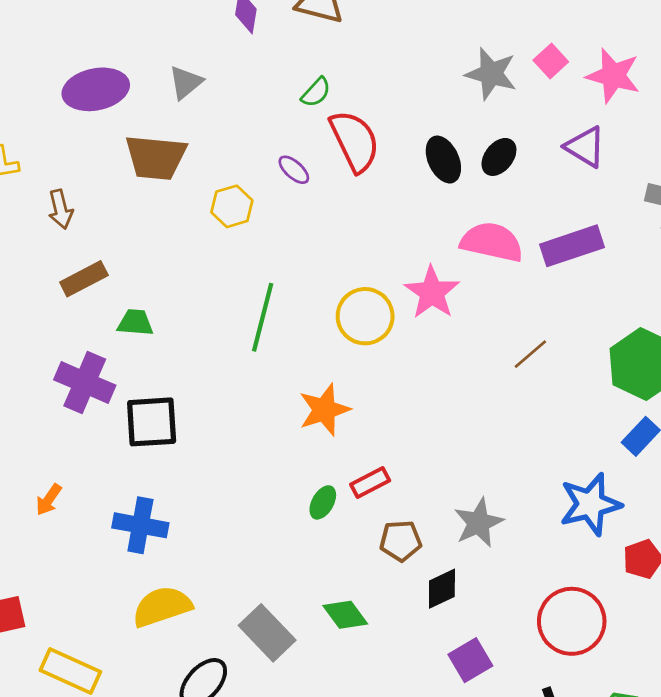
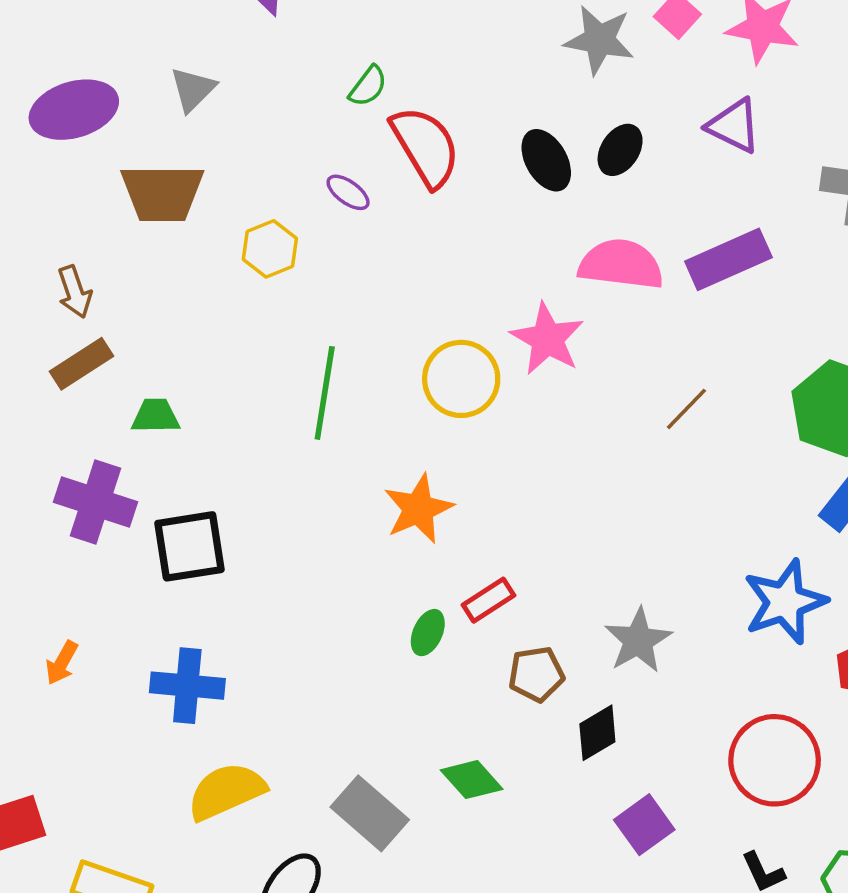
brown arrow: (61, 209) -> (75, 292), moved

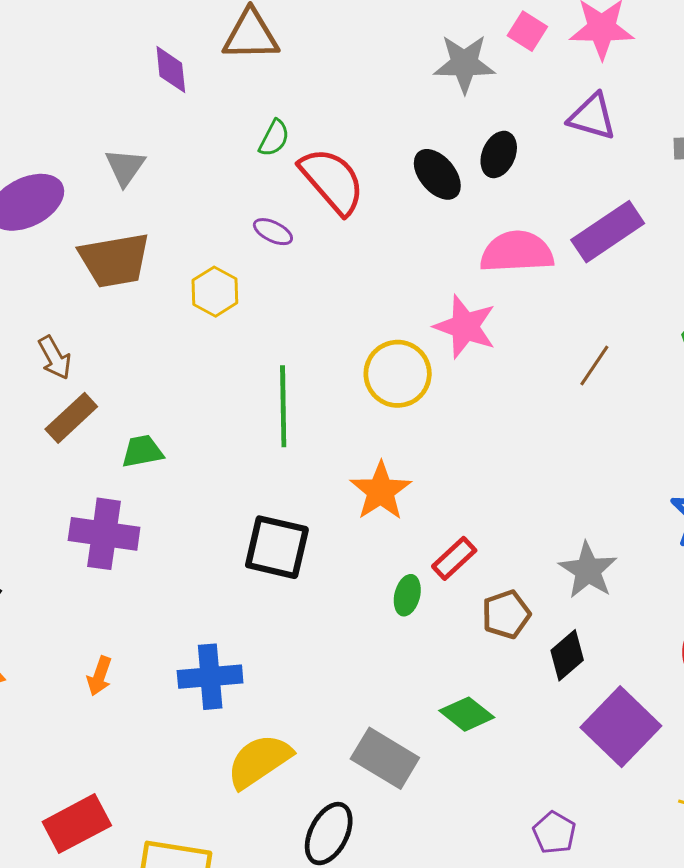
black square: (190, 546) -> (277, 547), moved, turned 32
purple square: (644, 825) -> (621, 727), size x1.5

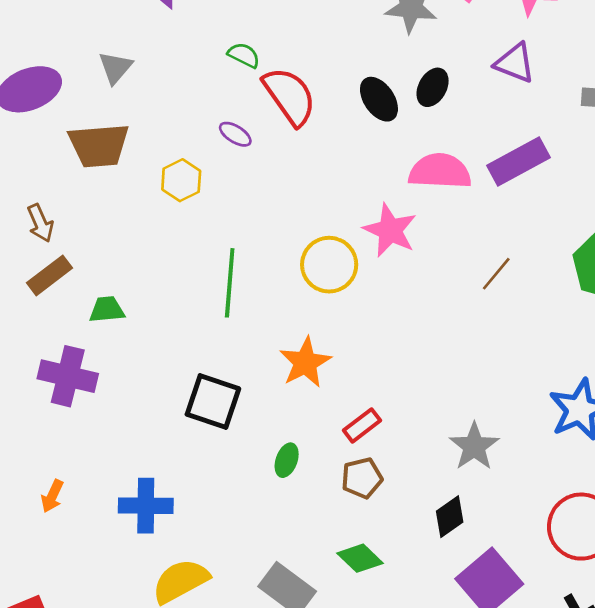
green semicircle: (274, 138) -> (244, 55), turned -96
green ellipse: (407, 595) -> (287, 460), moved
brown pentagon: (506, 614) -> (362, 478), moved

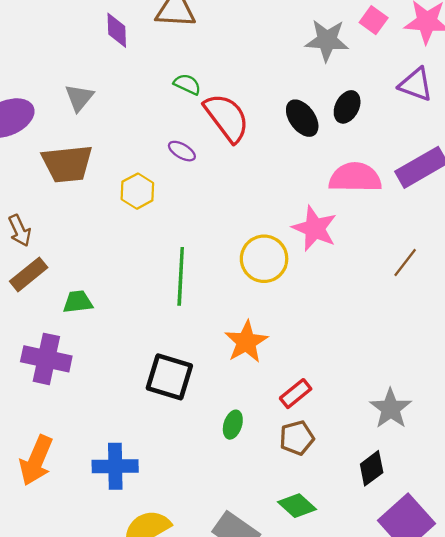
orange arrow: (52, 496) -> (36, 460), size x1.8

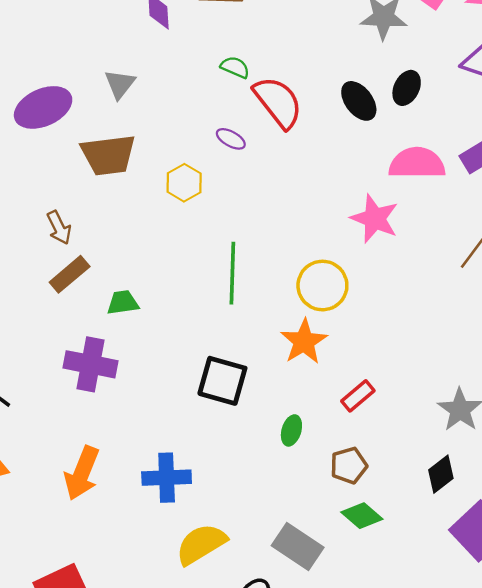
yellow circle: (264, 259) -> (322, 286), moved
brown pentagon: (297, 438) -> (349, 465), moved

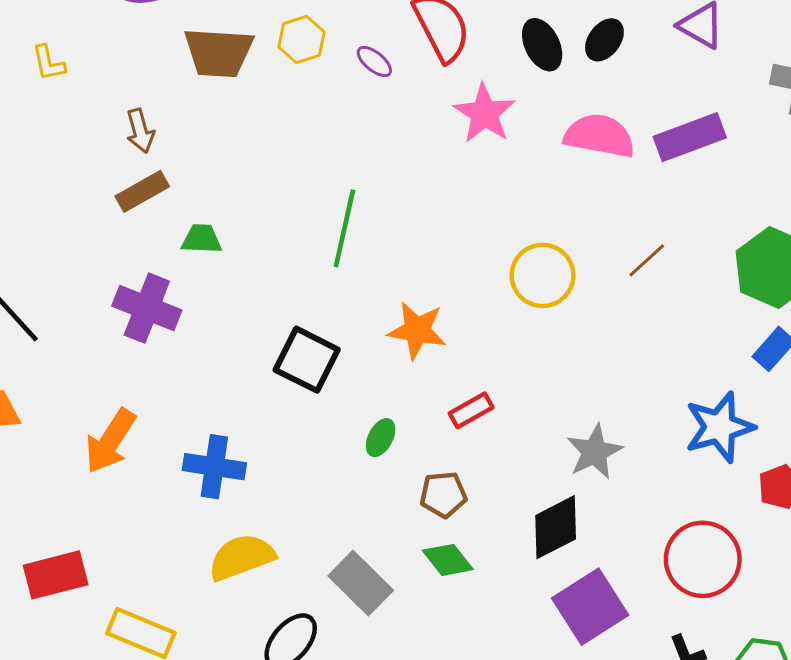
yellow hexagon: (184, 183) -> (301, 39), moved
pink star: (375, 219) -> (484, 113), moved
yellow circle: (322, 286) -> (543, 275), moved
orange star: (304, 342) -> (417, 330), turned 30
black diamond: (441, 474) -> (556, 527), size x1.4

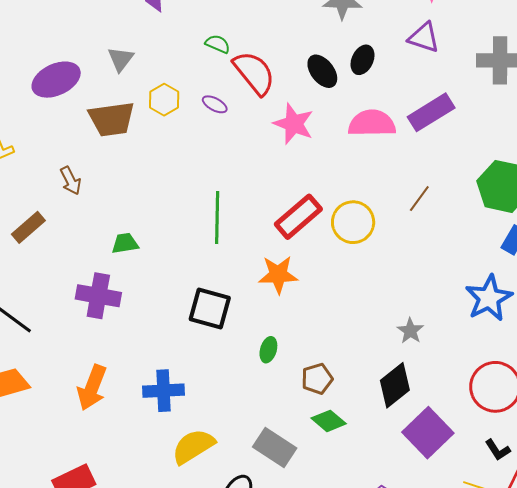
brown rectangle: (142, 191) -> (28, 227), moved
red rectangle: (471, 410) -> (298, 217), moved, size x1.6
gray star: (595, 452) -> (410, 331), size x0.7

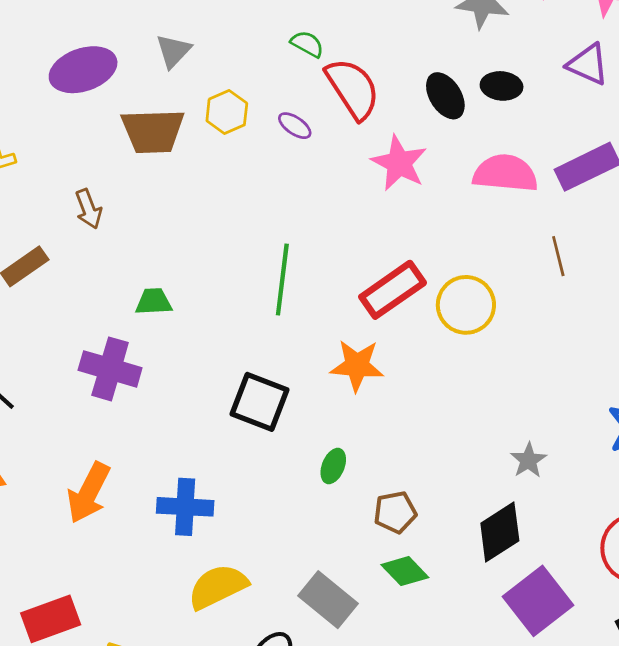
black ellipse: (363, 60) -> (502, 86), turned 64
brown line: (419, 199) -> (558, 256), moved, turned -56

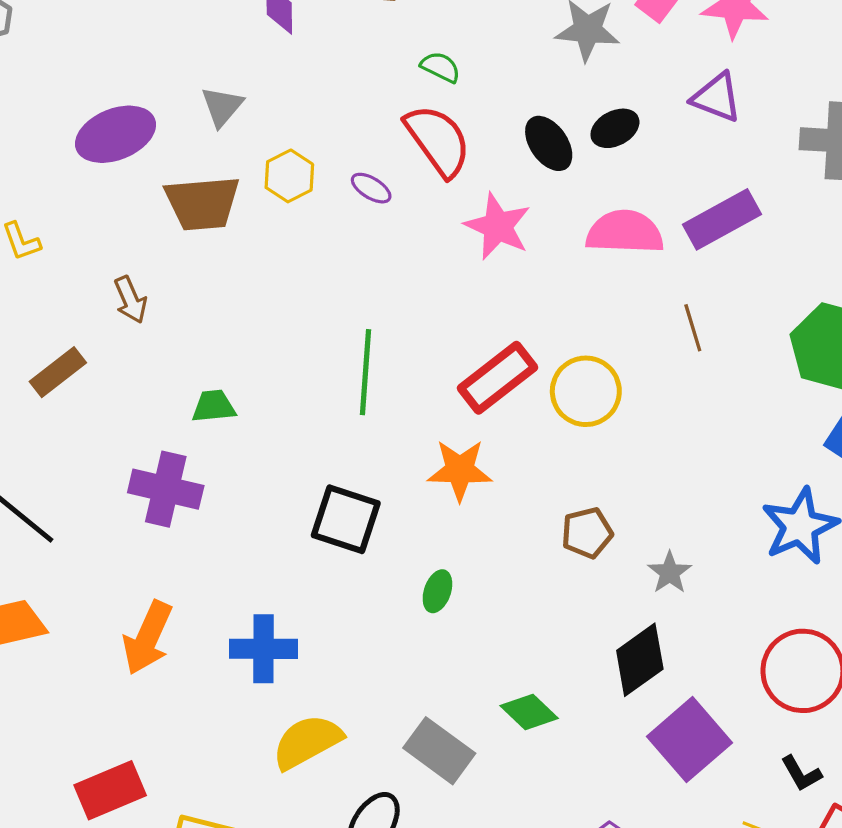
green semicircle: (307, 44) -> (441, 67), moved
black ellipse: (502, 86) -> (615, 128), turned -30
brown pentagon: (395, 512) -> (587, 533), moved

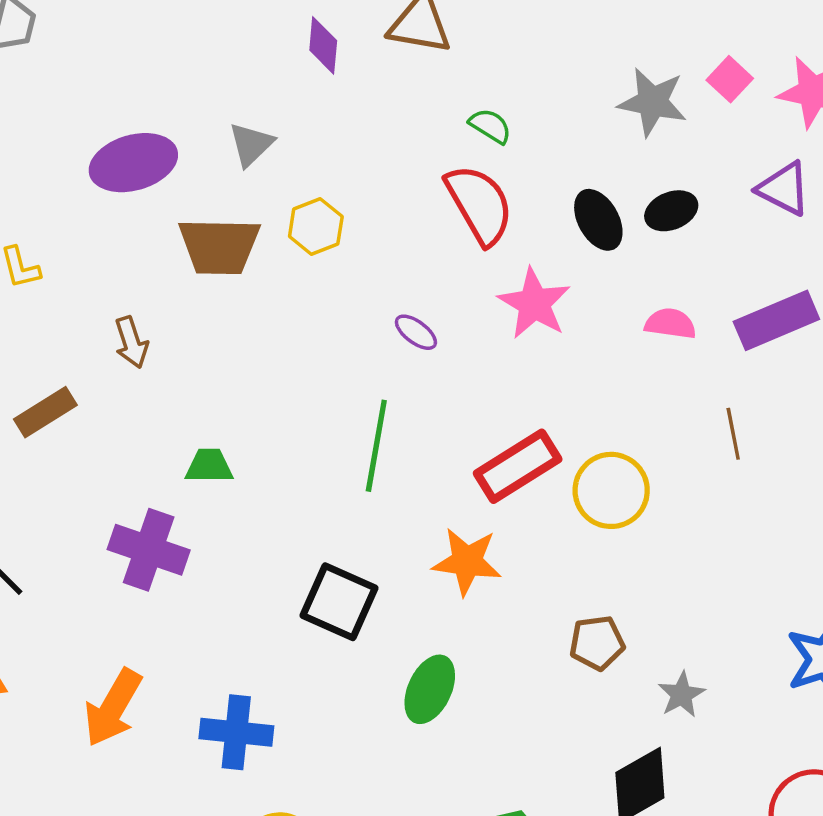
purple ellipse: (371, 188) -> (416, 332), moved
pink semicircle: (625, 232) -> (670, 324), size x0.6
green ellipse: (437, 591) -> (430, 689), size x1.5

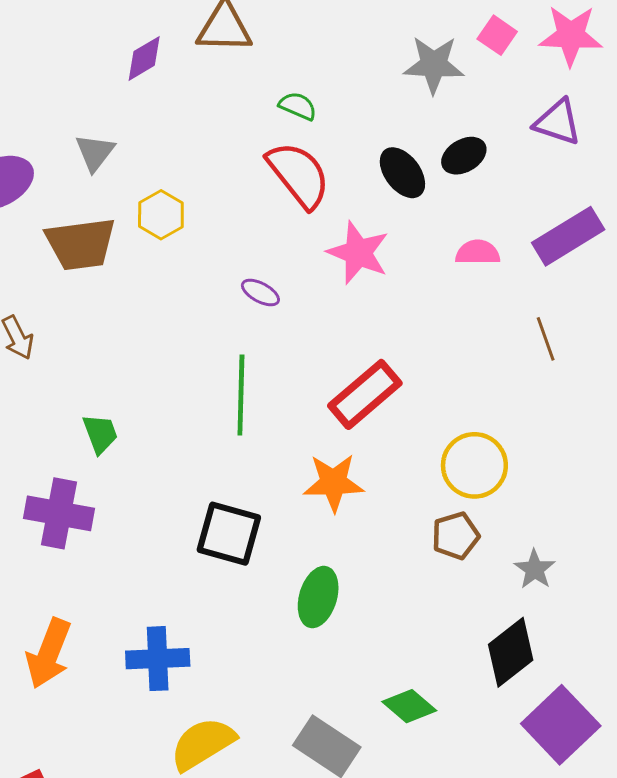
purple diamond: (323, 45) -> (144, 58), turned 63
green trapezoid: (209, 466) -> (100, 434), turned 78
yellow circle: (611, 490) -> (474, 465), moved

